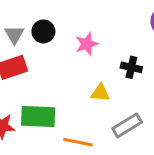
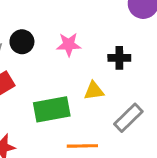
pink star: (87, 44) -> (69, 45), turned 30
green rectangle: (38, 116) -> (52, 109), moved

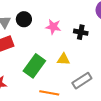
black cross: (119, 58) -> (81, 32), moved
green rectangle: (52, 109) -> (34, 66), turned -55

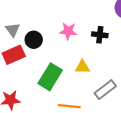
black circle: (24, 19) -> (34, 40), moved

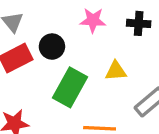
black circle: (34, 40) -> (52, 47), moved

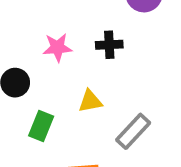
green rectangle: (70, 87) -> (41, 126), size x0.7

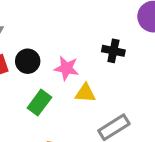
pink star: (57, 47) -> (66, 68), moved

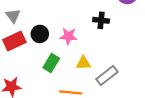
yellow triangle: (85, 93) -> (83, 63), moved

